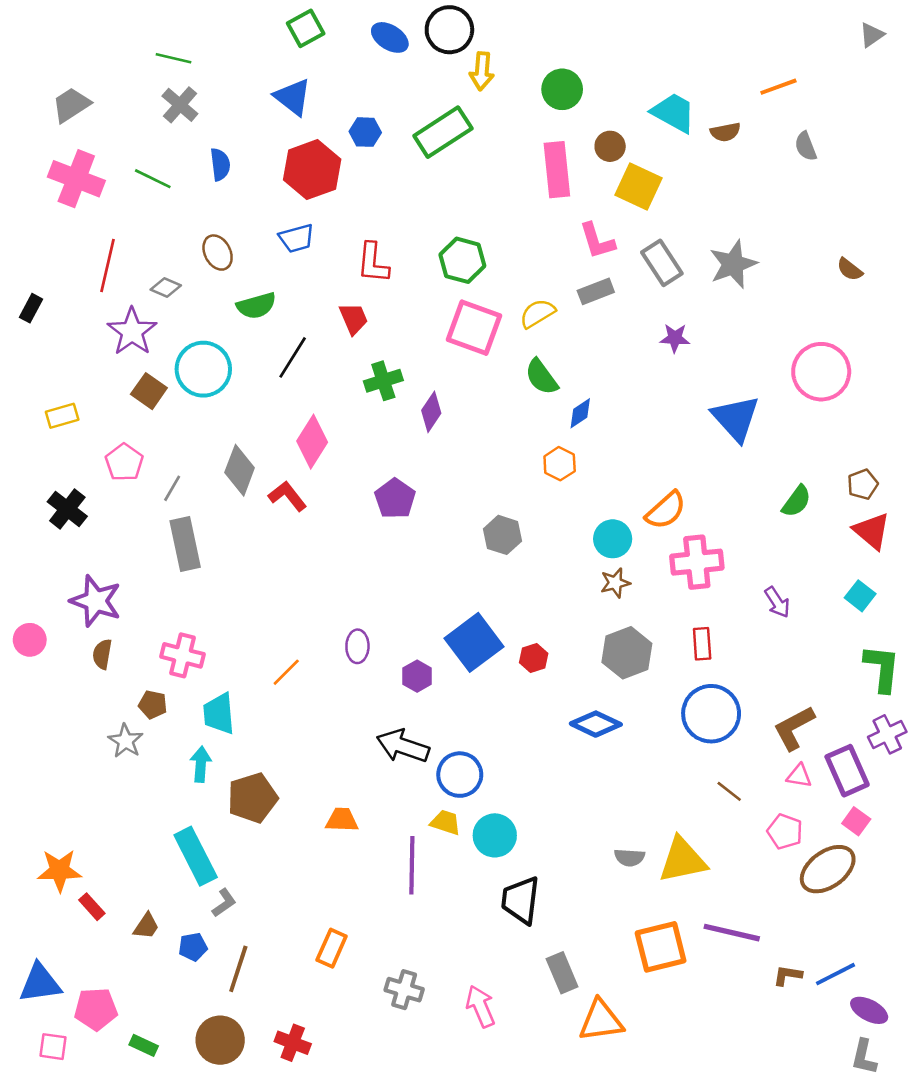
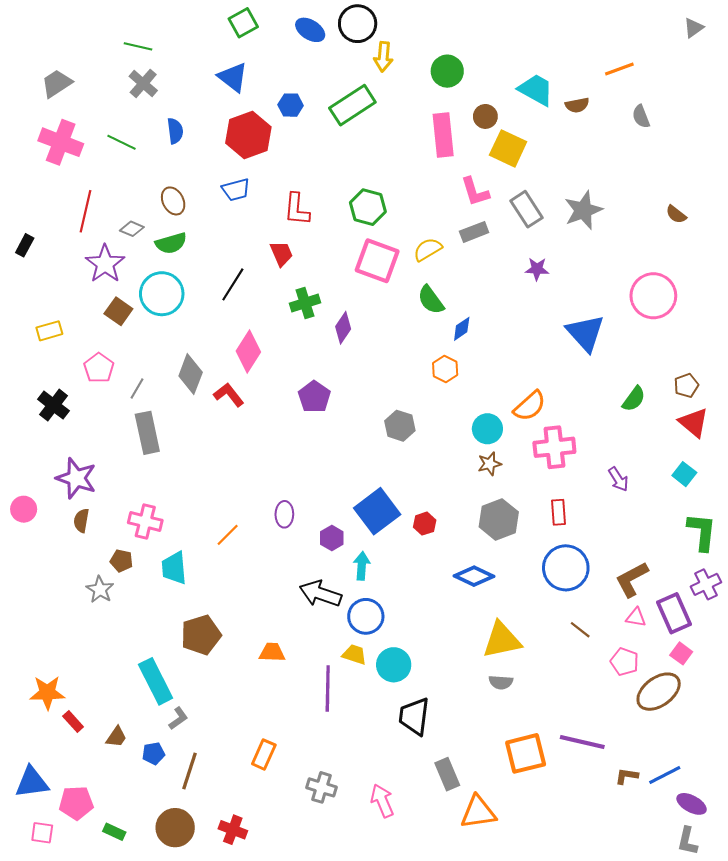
green semicircle: (256, 306) -> (171, 243), moved
cyan arrow: (201, 764) -> (362, 566), moved
yellow triangle: (683, 860) -> (502, 640), moved

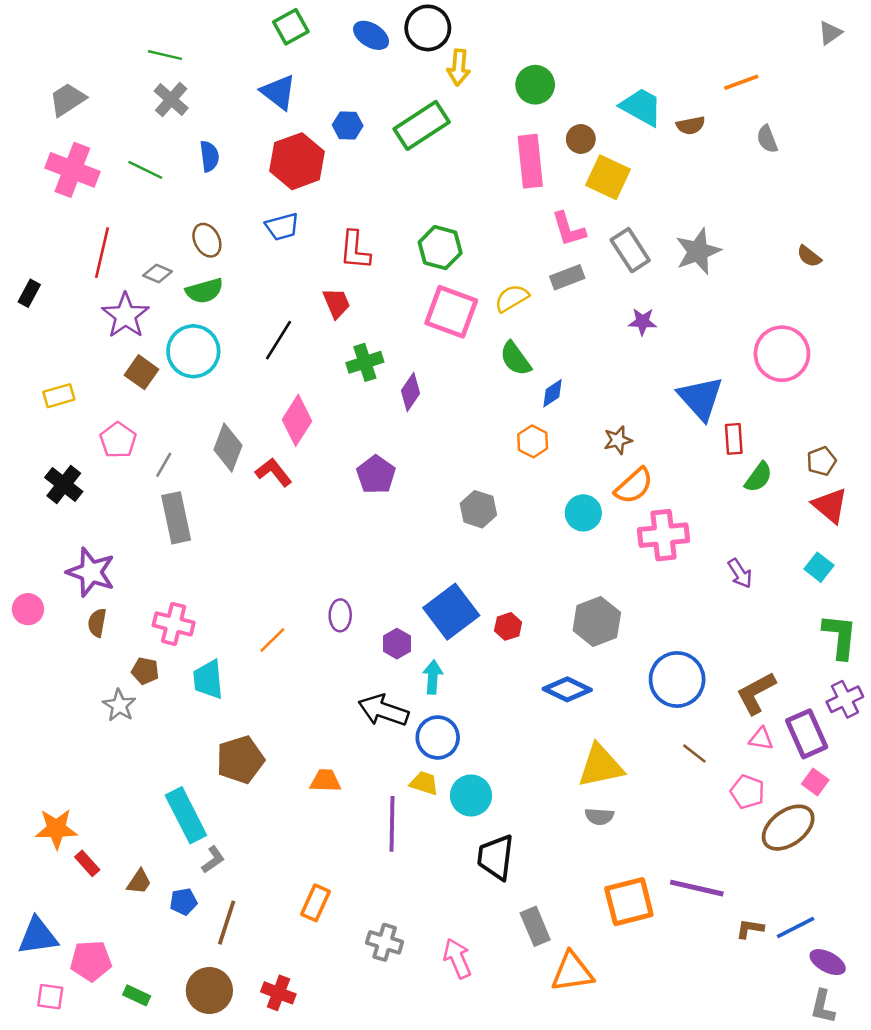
brown star: (489, 464) -> (618, 440), moved
red rectangle: (559, 512) -> (734, 439), moved

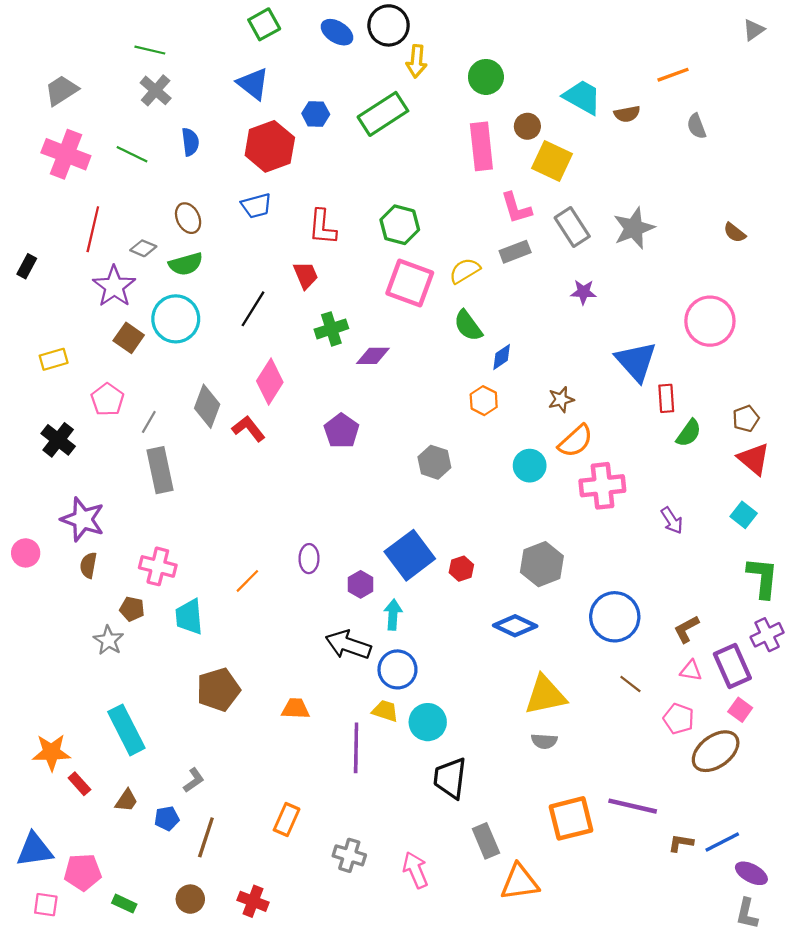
purple diamond: (411, 392) -> (373, 356), turned 56
brown L-shape: (756, 693) -> (686, 629), size x0.7
cyan rectangle: (186, 815) -> (126, 730), moved
brown circle: (209, 990) -> (190, 899), size x0.7

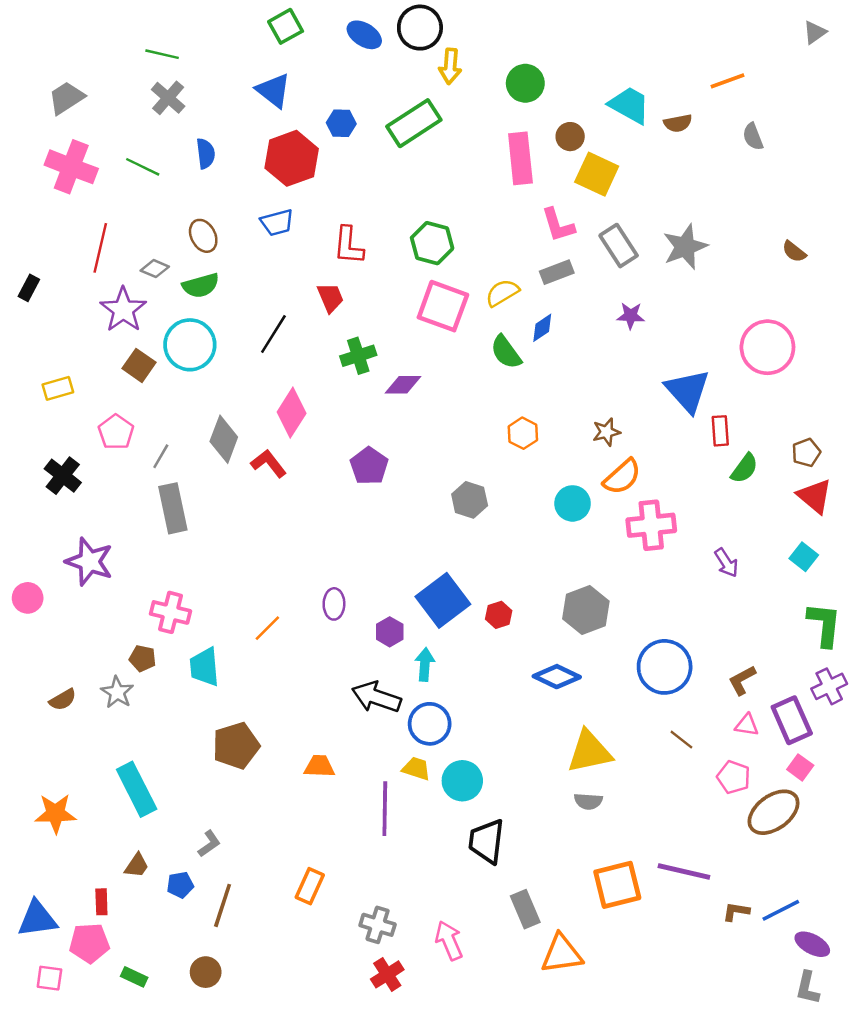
blue diamond: (502, 357) -> (542, 328), moved
brown semicircle: (88, 565) -> (63, 700), moved, turned -130
red rectangle: (79, 784) -> (101, 902), moved, turned 40
red cross: (253, 901) -> (387, 974), moved, turned 36

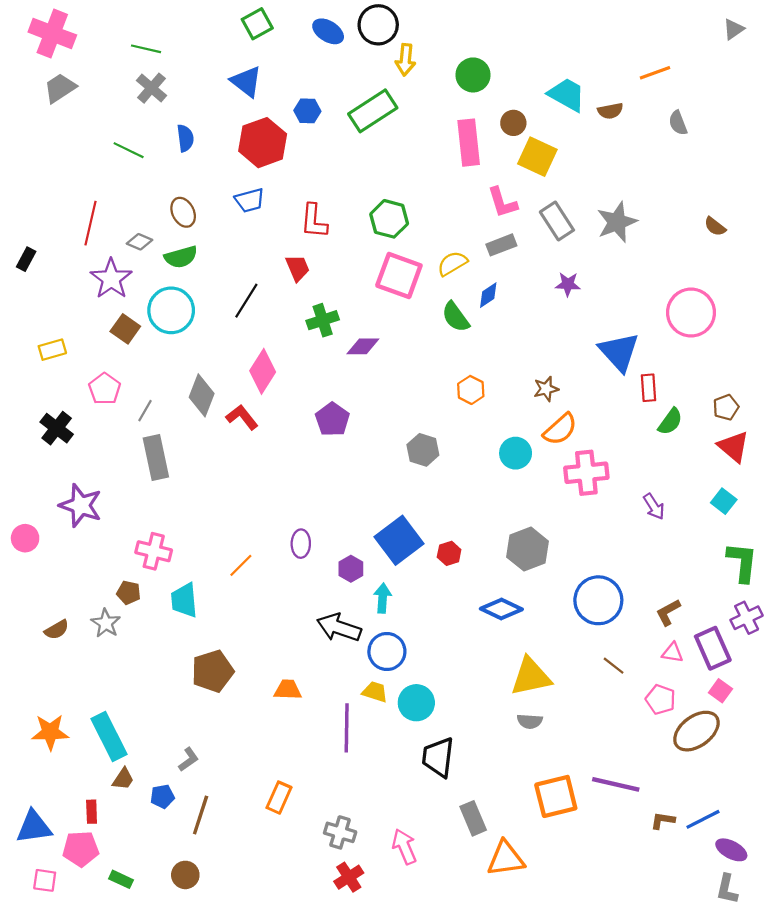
pink cross: (71, 167) -> (52, 34), moved
cyan rectangle: (137, 789) -> (109, 737), moved

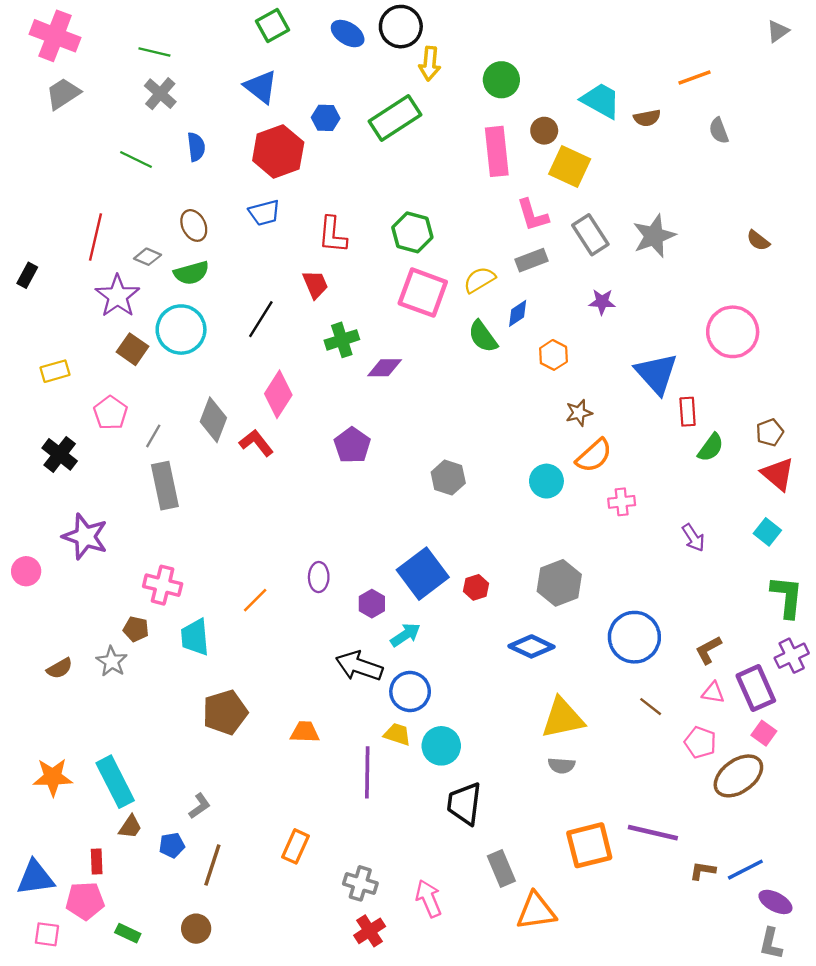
orange hexagon: (471, 390) -> (553, 355), moved
pink cross: (586, 473) -> (622, 502), size x0.6
cyan arrow: (383, 598) -> (405, 635), turned 52

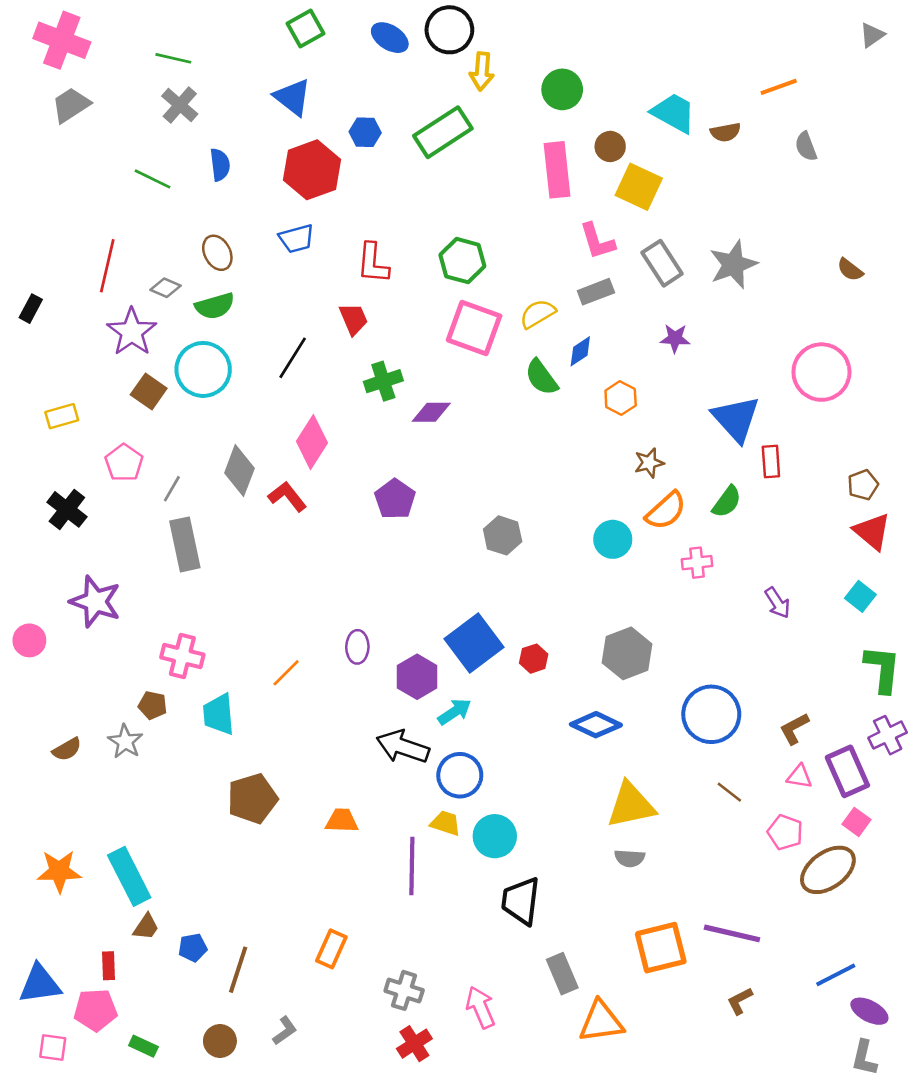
green semicircle: (711, 447) -> (727, 502), moved
purple hexagon: (372, 604) -> (417, 677), size x1.4
gray L-shape: (200, 806) -> (285, 1031), moved
brown L-shape: (703, 871) -> (740, 1001), moved, turned -36

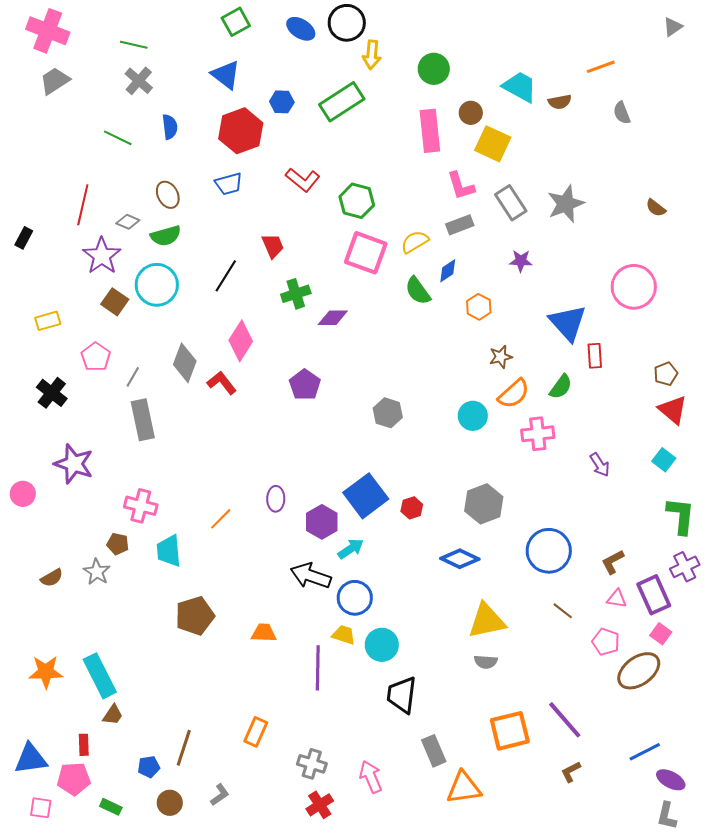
red L-shape: (373, 263) -> (303, 180), moved, turned -56
pink cross: (697, 563) -> (538, 434), size x1.4
purple line: (732, 933) -> (565, 720), turned 36
blue pentagon: (193, 948) -> (149, 767), moved

